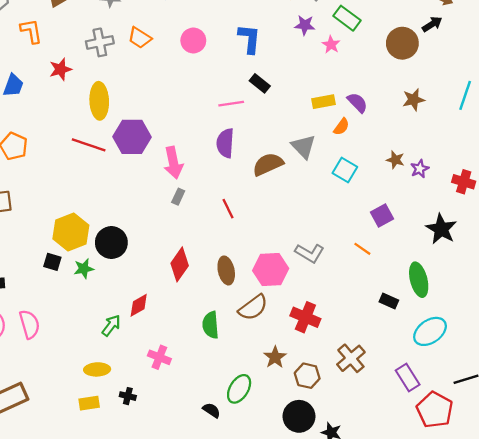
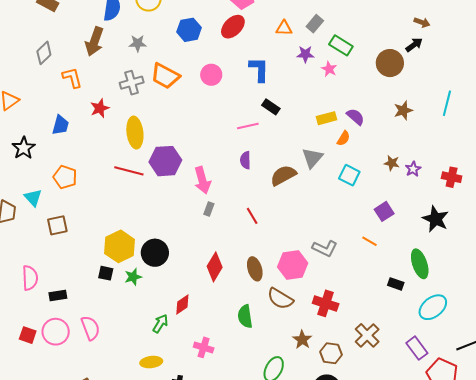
orange trapezoid: (140, 38) -> (165, 76), size x1.4
purple semicircle: (225, 143) -> (245, 160), size x0.7
gray triangle: (303, 147) -> (312, 158), turned 30
brown semicircle: (253, 307) -> (280, 299), turned 72

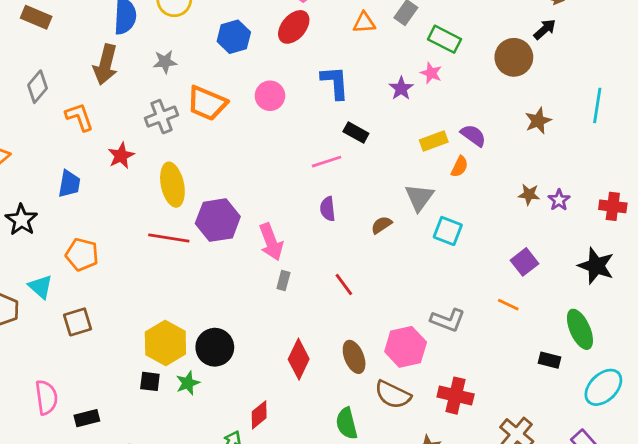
purple star: (305, 54) -> (401, 88), moved, turned -30
brown semicircle: (283, 175) -> (381, 225), size x0.6
cyan square: (349, 175) -> (448, 231), moved

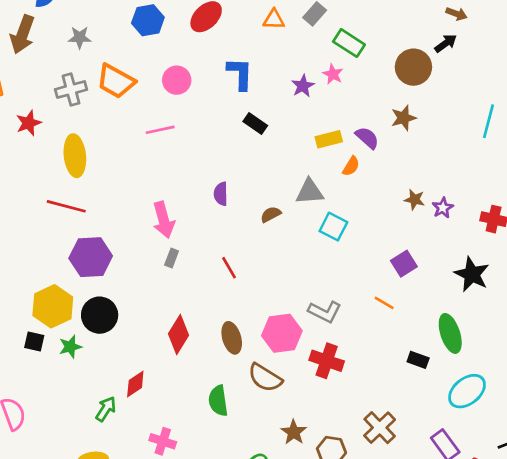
brown star: (538, 121) -> (403, 118), moved
pink line: (327, 162) -> (160, 130), moved
gray triangle: (419, 197) -> (310, 192), turned 44
purple hexagon: (218, 220) -> (91, 257), moved
red cross: (456, 396) -> (327, 361), moved

